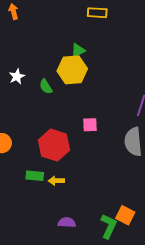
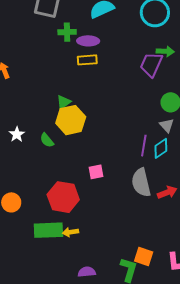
green triangle: (78, 50) -> (64, 102), moved
green rectangle: (35, 176) -> (48, 230), size x1.6

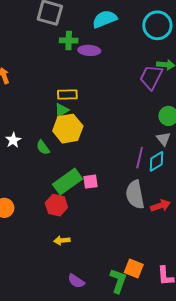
yellow rectangle: (87, 60) -> (67, 94), moved
red hexagon: (63, 197) -> (56, 205), size x0.7
green rectangle: (48, 230) -> (67, 182), moved, turned -36
purple semicircle: (87, 272) -> (76, 281), turned -144

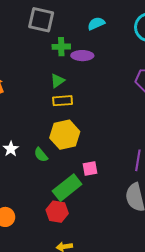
cyan semicircle: (105, 19) -> (96, 23), size x0.7
green triangle: (62, 110) -> (57, 81), moved
pink square: (91, 182) -> (90, 169), moved

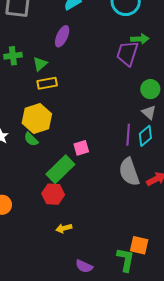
green cross: (61, 47) -> (13, 56), moved
purple ellipse: (82, 56) -> (62, 36), turned -60
yellow hexagon: (65, 135) -> (37, 118), moved

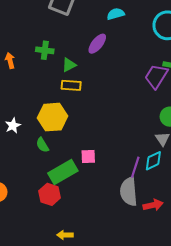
purple line: (128, 135) -> (135, 167), moved
green semicircle: (31, 139) -> (42, 145), moved
yellow arrow: (64, 228) -> (65, 235), moved

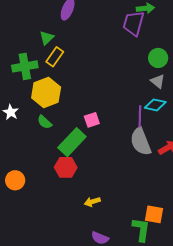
green cross: (45, 50) -> (25, 66), moved, size x1.4
yellow rectangle: (71, 85) -> (55, 57), turned -42
cyan diamond: (153, 161) -> (155, 105), turned 55

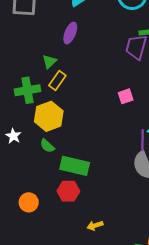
pink square: (92, 120) -> (126, 96), moved
green rectangle: (72, 142) -> (75, 166), turned 60
orange circle: (15, 180) -> (29, 202), moved

